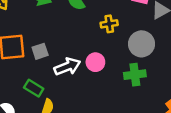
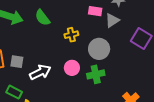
gray square: (40, 51) -> (17, 62), turned 32
pink circle: (95, 62) -> (72, 68), moved

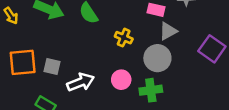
gray triangle: (112, 20) -> (168, 31), moved
yellow cross: (71, 35) -> (124, 38), turned 32

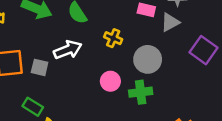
gray triangle: (168, 31) -> (170, 22), moved
white arrow: (81, 82) -> (68, 50), moved

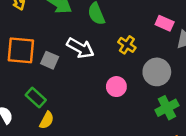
white arrow: (68, 50) -> (80, 48), turned 40
green cross: (141, 92) -> (167, 108), moved, turned -30

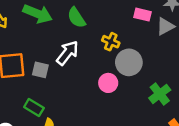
white arrow: (80, 48) -> (67, 53), turned -70
gray circle: (157, 72) -> (129, 62), moved

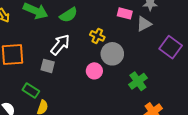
green semicircle: (76, 18) -> (68, 15), turned -90
gray square: (40, 70) -> (48, 66), moved

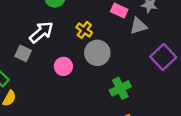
pink circle: (94, 71) -> (63, 66), moved

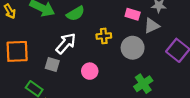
yellow cross: (84, 30) -> (104, 36), turned -32
gray circle: (97, 53) -> (133, 48), moved

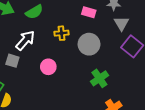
gray triangle: (152, 26) -> (121, 23), moved, turned -35

